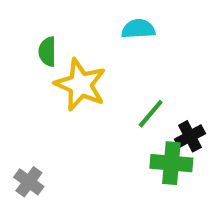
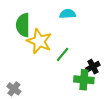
green semicircle: (47, 52) -> (23, 25), size x1.6
green line: (151, 114) -> (63, 54), moved

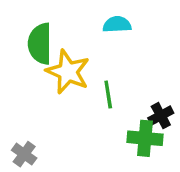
green line: (63, 54) -> (108, 94), turned -49

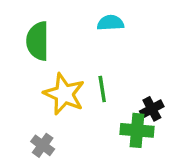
yellow star: (68, 72) -> (64, 94), moved
gray cross: (24, 154) -> (43, 145), moved

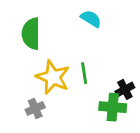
cyan semicircle: (110, 23) -> (91, 19), turned 35
gray cross: (43, 145) -> (35, 108), moved, turned 30

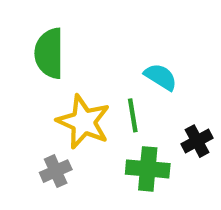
cyan semicircle: (91, 19) -> (161, 77), moved
green cross: (113, 107) -> (148, 169), moved

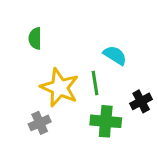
green semicircle: (49, 53) -> (35, 38), size x0.6

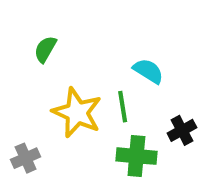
green semicircle: (35, 38) -> (45, 49), turned 30
gray cross: (40, 123) -> (26, 158), moved

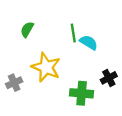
green line: (123, 107) -> (73, 33), moved
gray cross: (26, 158) -> (14, 83), moved

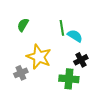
black cross: (109, 78) -> (81, 60), moved
gray cross: (14, 83) -> (21, 73), moved

